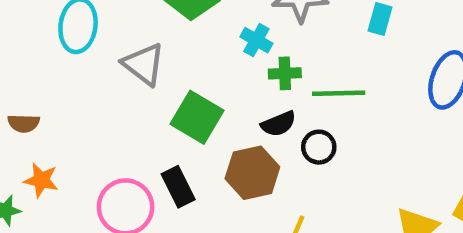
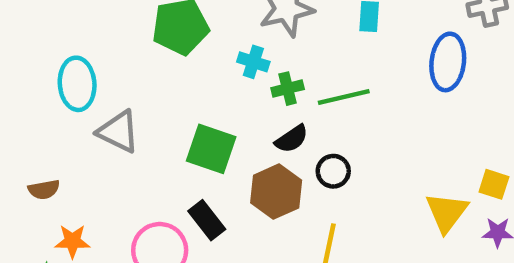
gray triangle: (144, 64) -> (118, 132), moved
black circle: (319, 147) -> (333, 171), moved

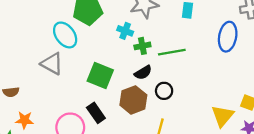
cyan ellipse: (77, 84) -> (65, 35), moved, turned -36

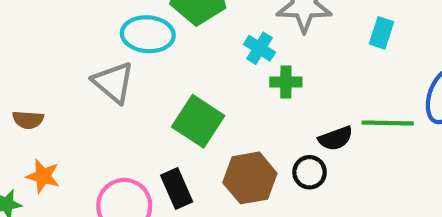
cyan ellipse: (65, 35) -> (148, 34), turned -60
green line: (172, 52) -> (388, 123), moved
black semicircle: (143, 73) -> (336, 138), moved

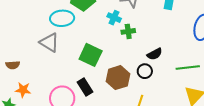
green line: (388, 123) -> (188, 68), moved

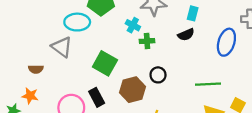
black semicircle: (155, 54) -> (186, 35), moved
brown semicircle: (13, 65) -> (36, 69), moved
black circle: (145, 71) -> (158, 75), moved

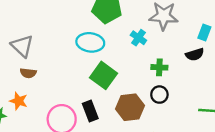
cyan ellipse: (77, 22) -> (90, 42), moved
green cross: (147, 41) -> (159, 67), moved
gray triangle: (62, 47) -> (22, 46), moved

